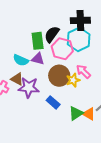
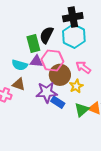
pink hexagon: (62, 49) -> (52, 61), moved
yellow star: (73, 80) -> (76, 86), moved
purple star: (29, 87) -> (47, 92), moved

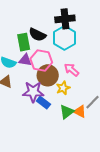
black semicircle: (47, 35) -> (37, 35), turned -96

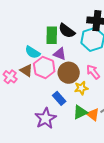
purple triangle: (25, 60) -> (60, 54), moved
pink hexagon: (41, 61) -> (44, 67), moved
purple star: (33, 92) -> (46, 118), moved, turned 30

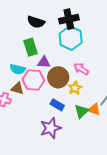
black semicircle: (67, 31) -> (36, 22), moved
purple star: (46, 118) -> (51, 128), turned 30

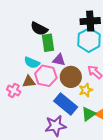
black semicircle: (36, 22) -> (39, 29), moved
brown triangle: (17, 88) -> (29, 82), turned -32
blue rectangle: (57, 105) -> (66, 104), size x1.6

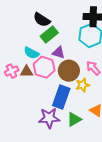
green rectangle: (48, 43) -> (49, 35), turned 54
pink cross: (14, 91) -> (12, 71), moved, turned 32
blue rectangle: (66, 104) -> (61, 97), turned 65
green triangle: (89, 114) -> (74, 119), moved

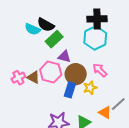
cyan semicircle: (31, 53) -> (33, 29), moved
brown triangle: (27, 72) -> (33, 77), turned 32
blue rectangle: (61, 97) -> (70, 90), moved, size x0.7

